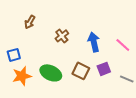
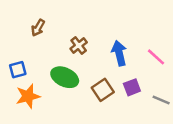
brown square: (81, 71) -> (103, 90), turned 30
green ellipse: (51, 73) -> (65, 77), moved

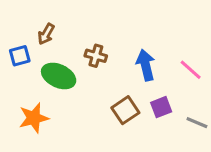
brown cross: (79, 45) -> (96, 56), turned -36
blue square: (18, 70) -> (20, 56), moved
green ellipse: (65, 77) -> (59, 76), moved

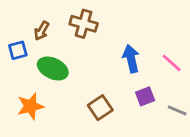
brown cross: (96, 56) -> (84, 24), moved, size x1.4
brown square: (125, 110) -> (100, 108), moved

